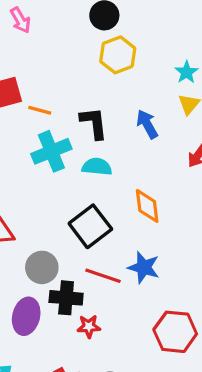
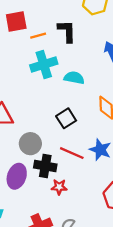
orange line: (40, 110) -> (38, 36), turned -35
black L-shape: (94, 123) -> (67, 31), moved
black square: (90, 226) -> (66, 118), size x0.7

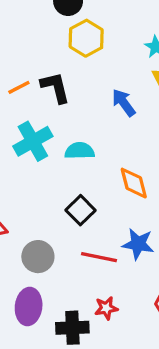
orange line: (38, 36) -> (19, 87), moved
black cross: (45, 166) -> (72, 328), moved
red star: (59, 187) -> (106, 308), moved

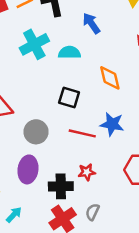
blue arrow: (124, 103) -> (91, 23), moved
black square: (80, 210) -> (69, 97), turned -30

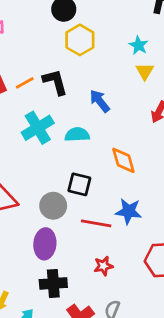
gray circle: (36, 132) -> (53, 206), moved
purple ellipse: (28, 169) -> (45, 244), moved
black cross: (61, 186) -> (53, 283), moved

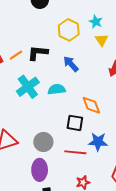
yellow hexagon: (80, 40) -> (69, 30), moved
black L-shape: (55, 82) -> (38, 53), turned -65
black square: (79, 184) -> (75, 123), moved

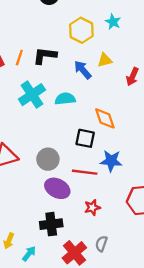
yellow triangle: (102, 40) -> (105, 60), moved, turned 48
orange line: (16, 55) -> (19, 58), turned -40
purple ellipse: (40, 170) -> (57, 188), moved, turned -65

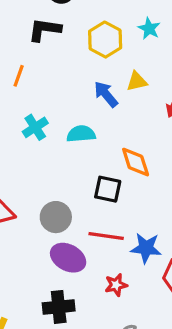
black L-shape: (45, 56) -> (44, 30), moved
cyan cross: (32, 95) -> (35, 127), size x0.7
blue star: (111, 161) -> (146, 248), moved

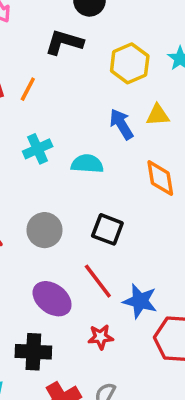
orange diamond: (136, 162) -> (160, 178), moved
gray circle: (56, 217) -> (45, 230), moved
red line: (106, 236) -> (98, 281), turned 36

